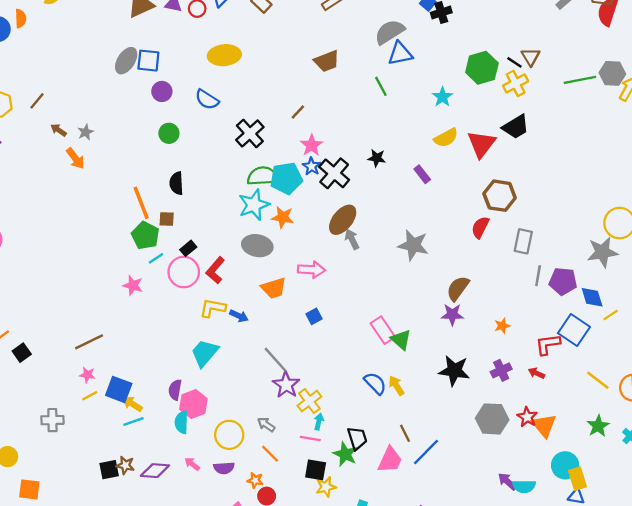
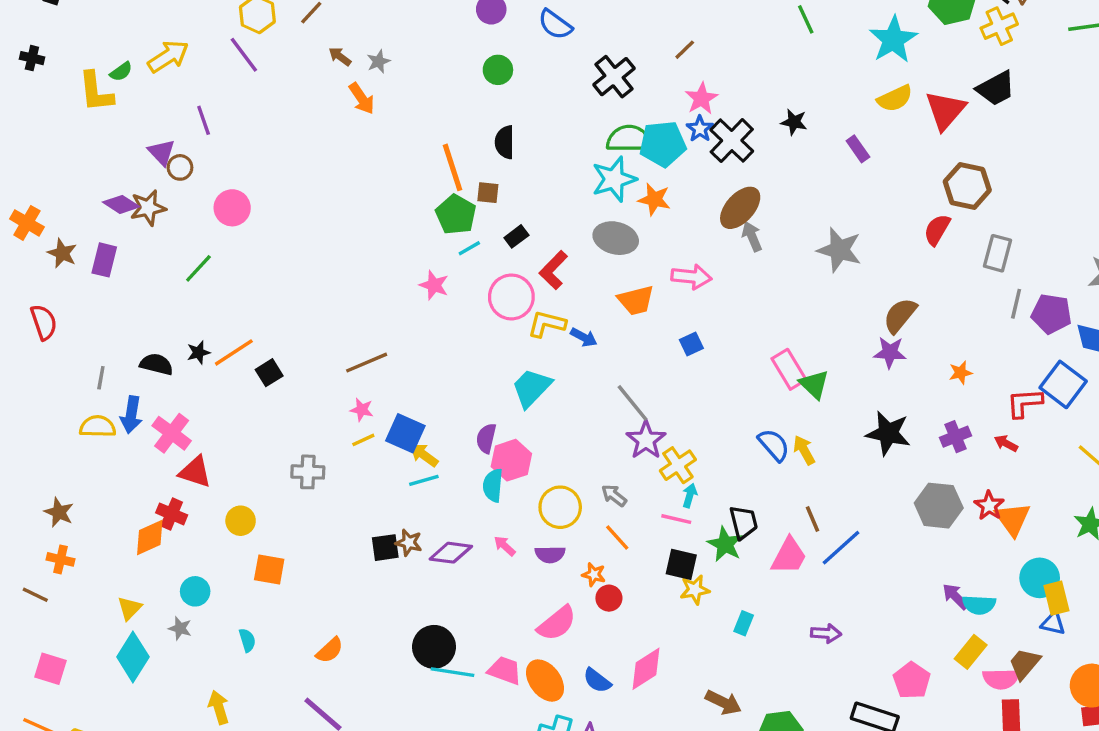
cyan star: (442, 97) -> (893, 40), size x1.6
pink circle: (184, 272) -> (511, 297), moved

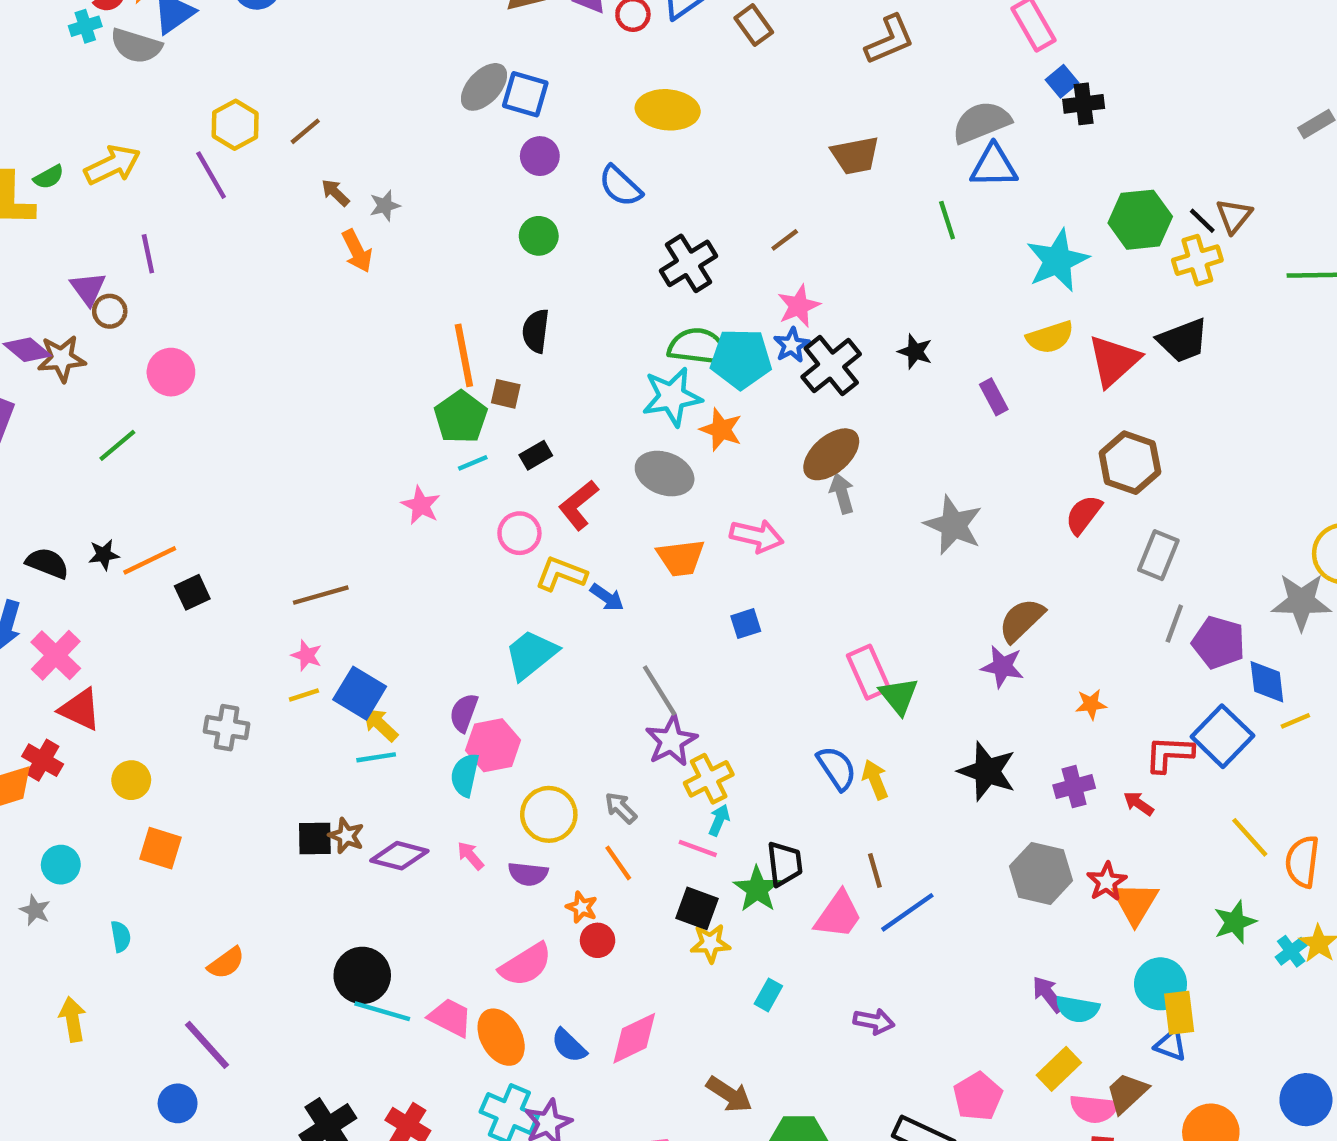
pink circle: (511, 297) -> (519, 533), size x0.7

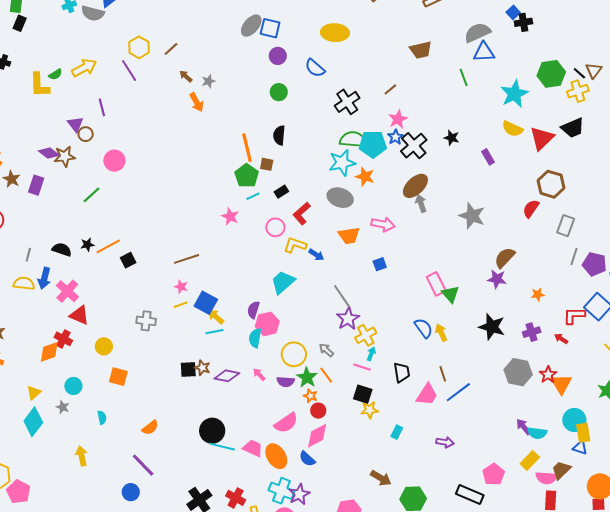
yellow semicircle: (1050, 337) -> (513, 129), turned 45
green star: (757, 889) -> (307, 377), moved
pink diamond: (634, 1038) -> (317, 436), moved

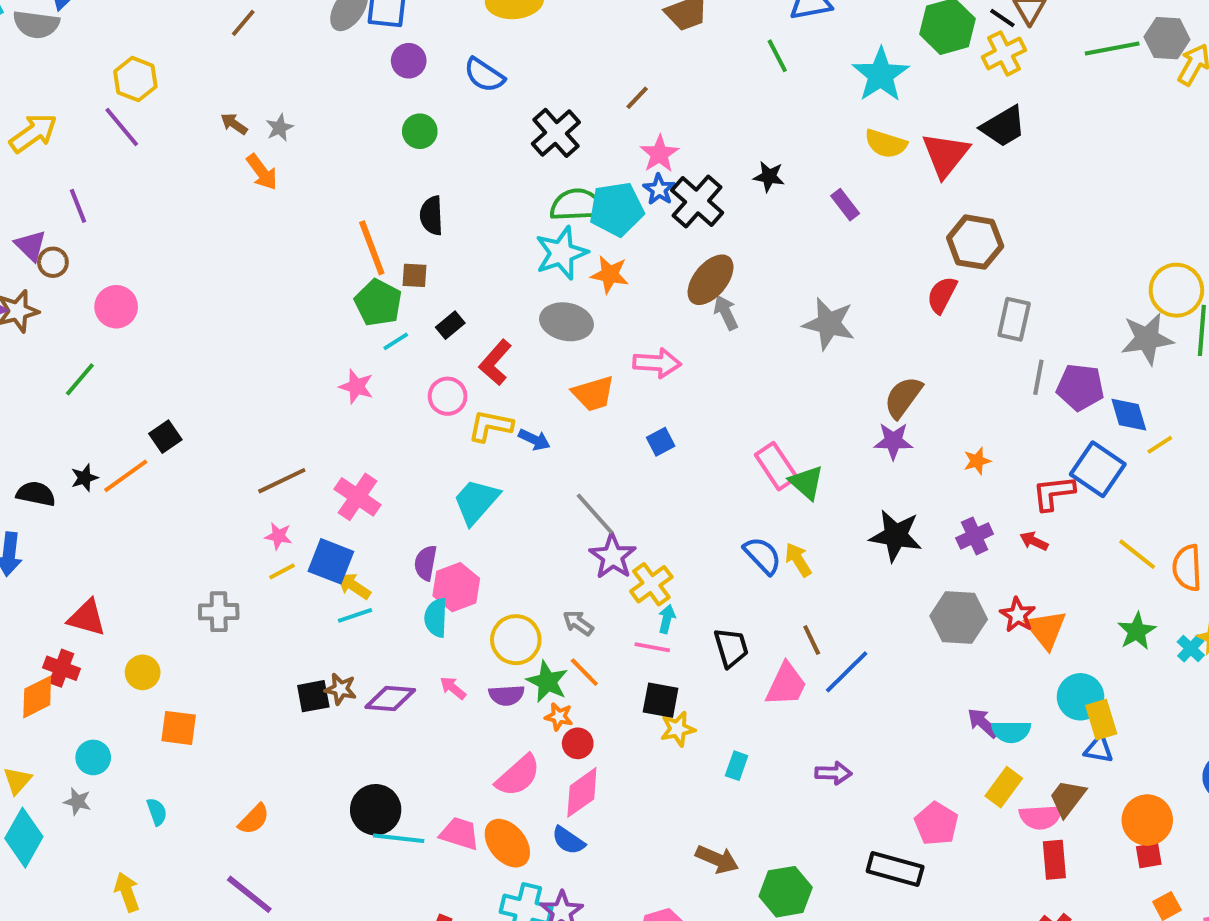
brown line: (171, 49) -> (243, 23), moved
black square: (128, 260) -> (165, 437), moved
pink cross: (67, 291) -> (357, 497), moved

